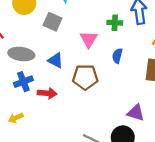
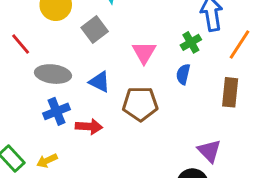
gray square: (53, 22) -> (95, 30), turned 30
green cross: (115, 23) -> (191, 42), moved, turned -32
purple triangle: (136, 113) -> (209, 151), turned 30

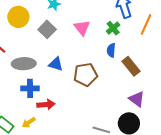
pink triangle: (144, 52) -> (82, 28), moved
brown rectangle: (230, 92) -> (131, 66), moved, turned -36
blue cross: (57, 111) -> (30, 88), turned 30
red arrow: (89, 127) -> (46, 105), moved

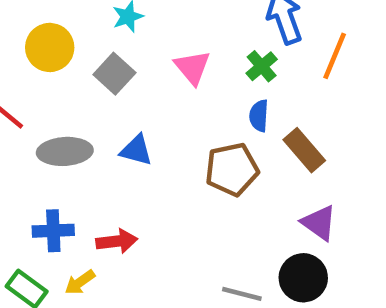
brown pentagon: (85, 75) -> (232, 169), moved
blue cross: (30, 88) -> (53, 231), moved

